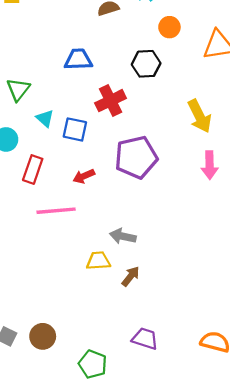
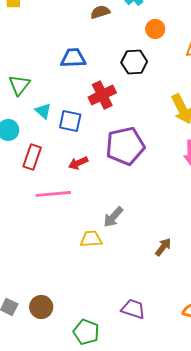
gray arrow: (123, 236) -> (113, 217), turned -60
brown arrow: (131, 276) -> (163, 247), moved

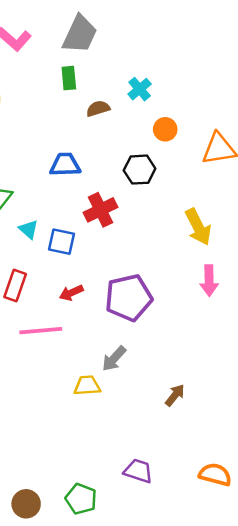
purple pentagon: (125, 146) -> (129, 298), moved
brown circle: (41, 307) -> (26, 504), moved

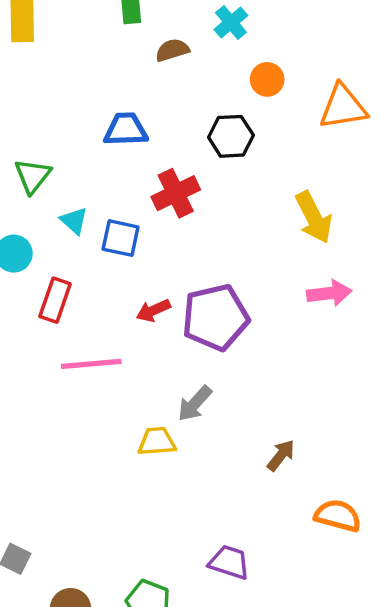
pink arrow: (209, 281) -> (329, 293), turned -96
red arrow: (71, 293) -> (153, 310), moved
orange semicircle: (215, 475) -> (338, 516), moved

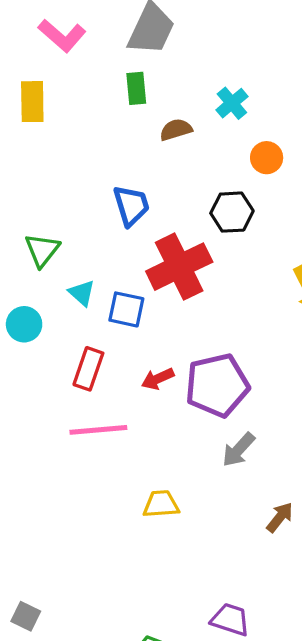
blue trapezoid: (126, 129) -> (131, 205), turned 75
red cross: (176, 193) -> (179, 267), size x1.4
red rectangle: (55, 300) -> (88, 369), moved
gray arrow: (195, 404) -> (239, 450), moved

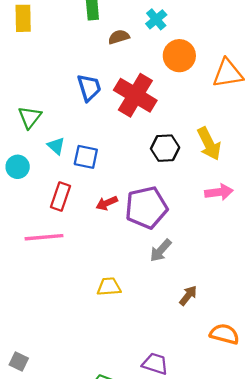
orange circle: (267, 158) -> (179, 56), size x1.5
black hexagon: (232, 212) -> (165, 148), moved
red cross: (179, 267) -> (135, 95), moved, turned -33
pink line: (98, 430) -> (44, 237), moved

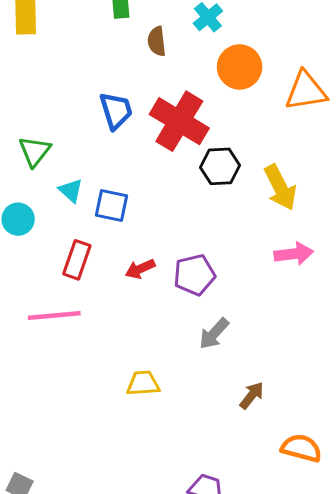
brown semicircle: (119, 37) -> (157, 41), turned -80
black hexagon: (165, 148) -> (220, 166), moved
purple pentagon: (146, 207) -> (194, 275), size x0.7

